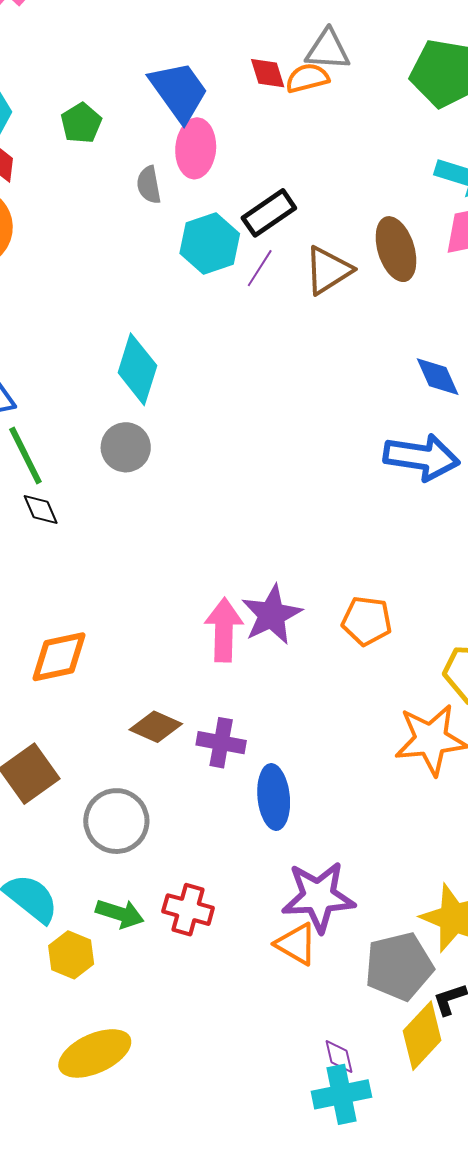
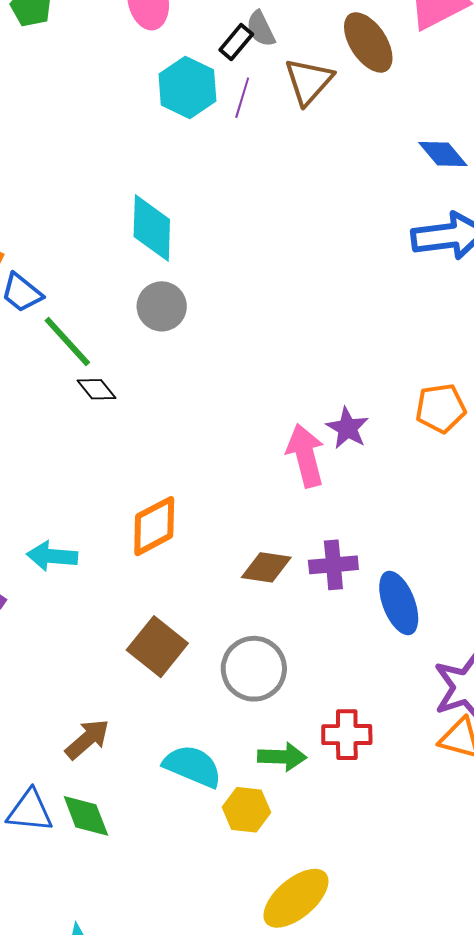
gray semicircle: (149, 185) -> (261, 29), moved
black rectangle: (269, 213) -> (236, 42), size x0.7
purple star: (272, 615) -> (347, 428), size x0.7

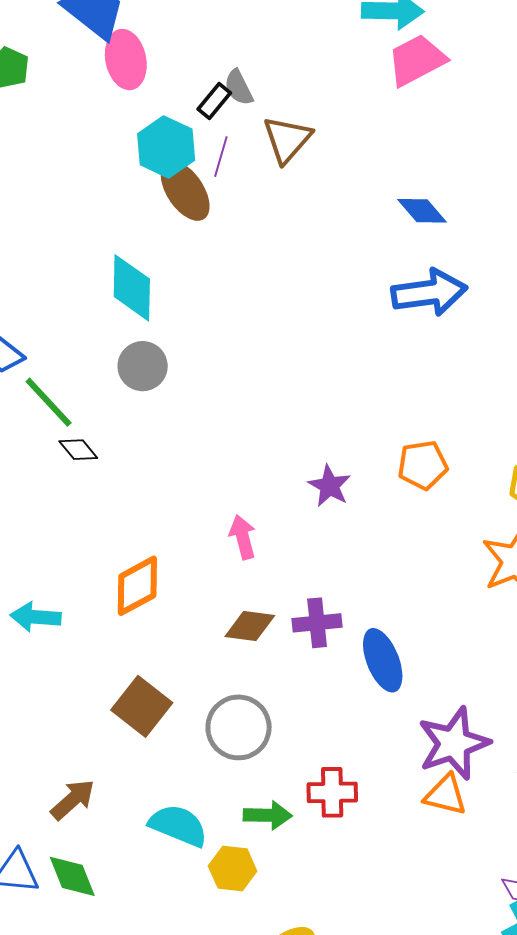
brown ellipse: (368, 42) -> (185, 191), moved
pink arrow: (306, 456) -> (243, 537), moved, size x0.7

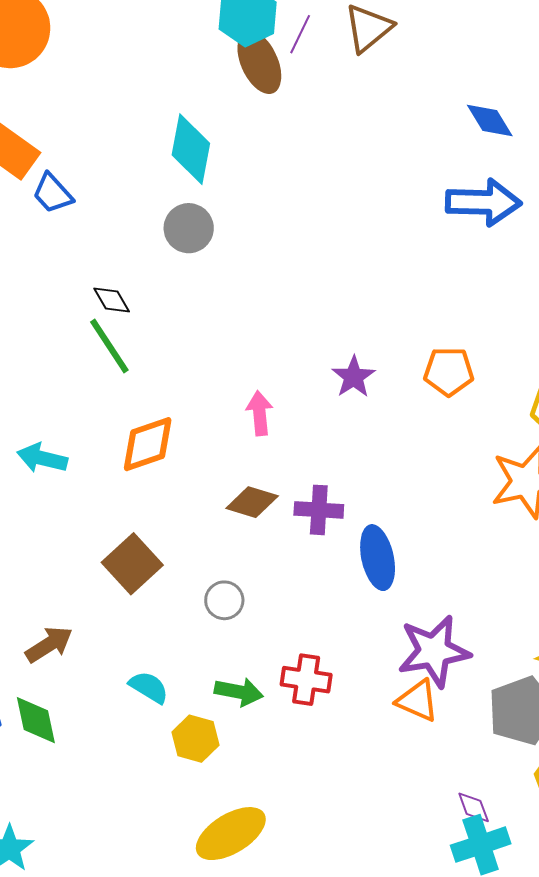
green line: (49, 402) -> (109, 346), moved
gray circle: (239, 727) -> (224, 600), size x0.6
cyan semicircle: (178, 826) -> (149, 687), size x0.7

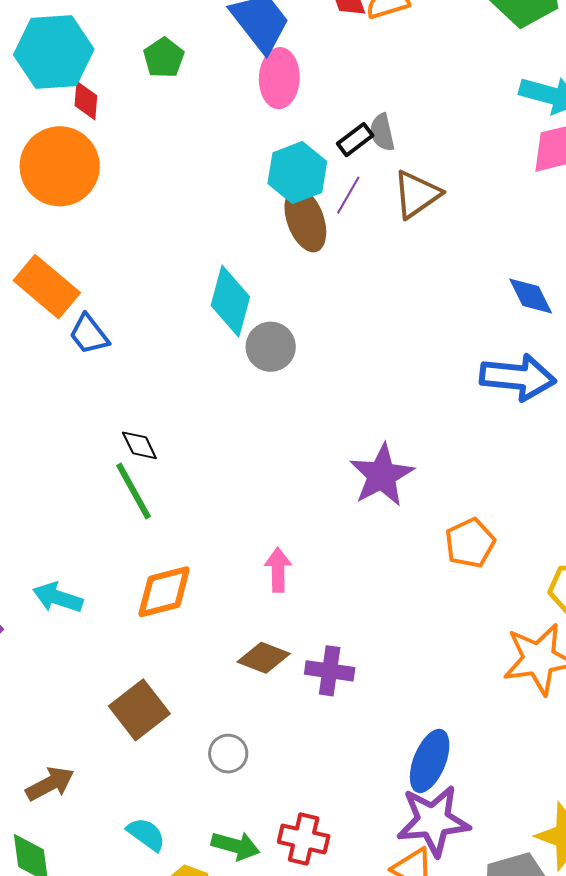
gray circle: (189, 228) -> (271, 347), moved
orange pentagon: (449, 371) -> (470, 543), turned -30
purple star: (354, 377) -> (382, 475), moved, size x1.5
blue ellipse: (378, 558) -> (430, 761), moved, turned 30

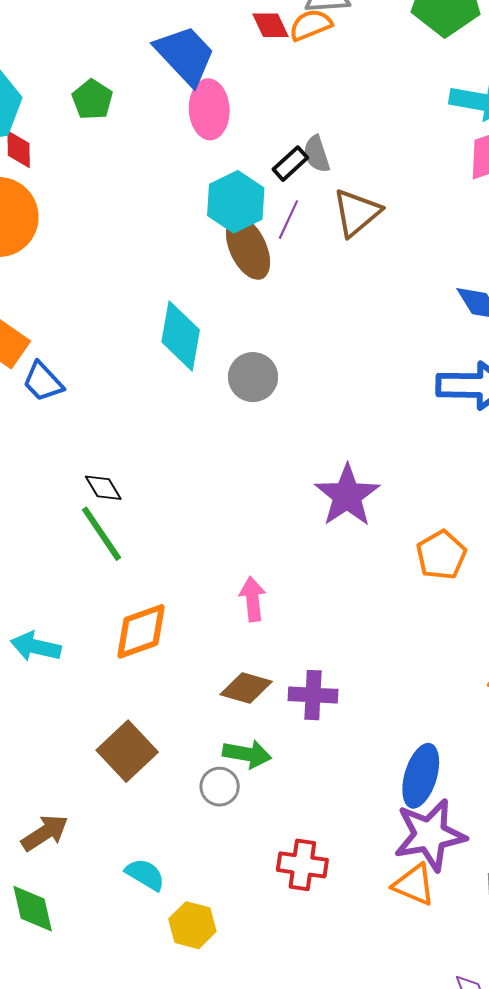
gray circle: (271, 347) -> (253, 377), moved
green arrow: (235, 846) -> (247, 754), moved

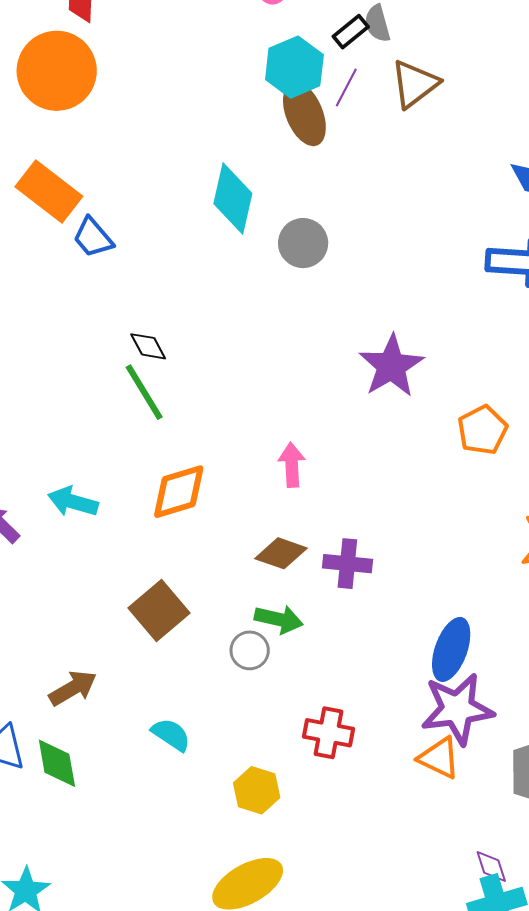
yellow hexagon: (192, 925) -> (257, 790), moved

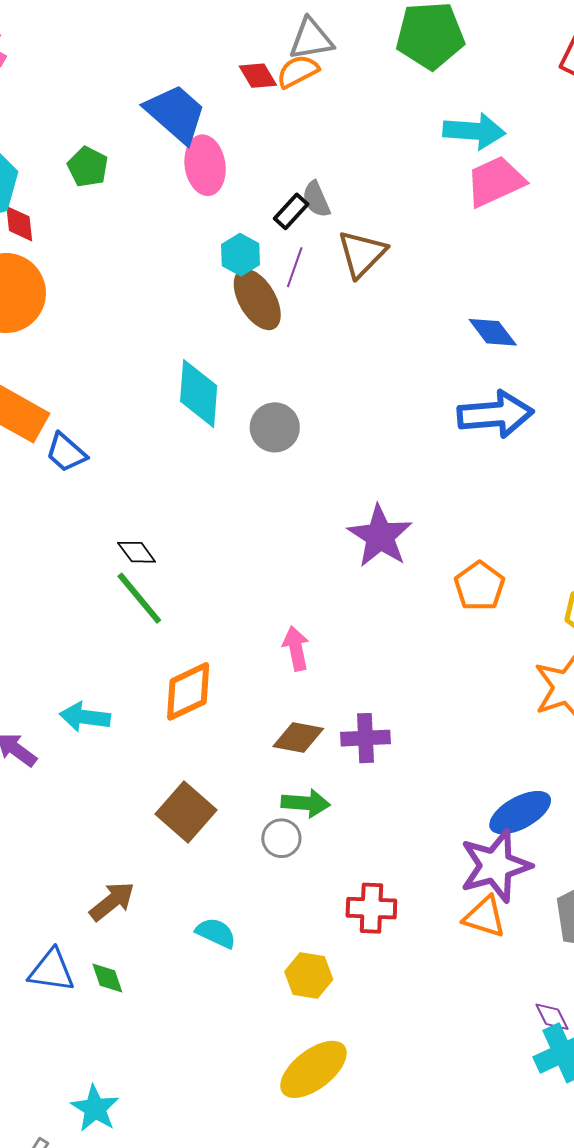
cyan hexagon: (294, 67) -> (240, 255), size x0.7
blue ellipse: (451, 649) -> (520, 813), moved, turned 50
green diamond: (57, 763) -> (107, 978), size x0.7

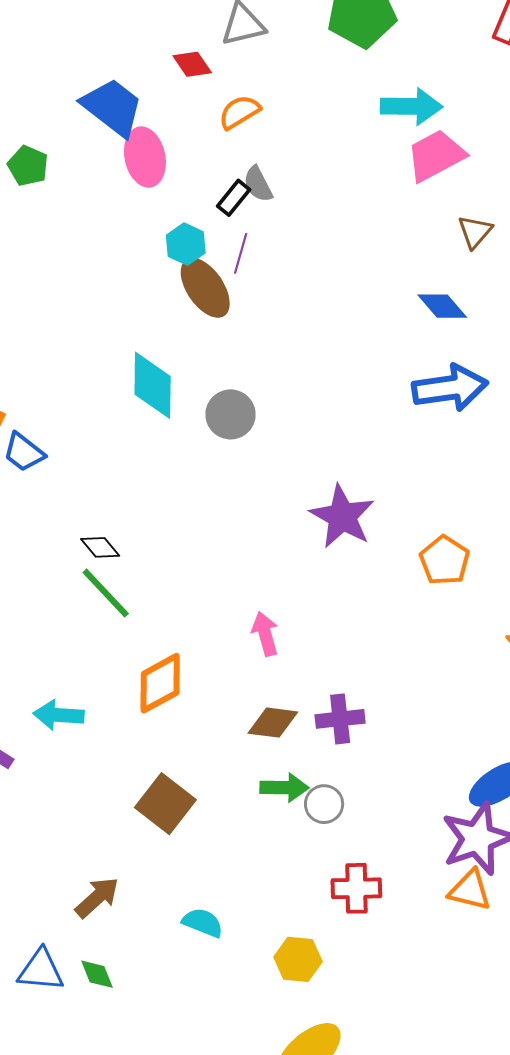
orange semicircle: (298, 71) -> (239, 112), moved
brown triangle: (362, 254) -> (475, 232), moved, size x0.7
gray circle: (281, 838) -> (324, 804), moved

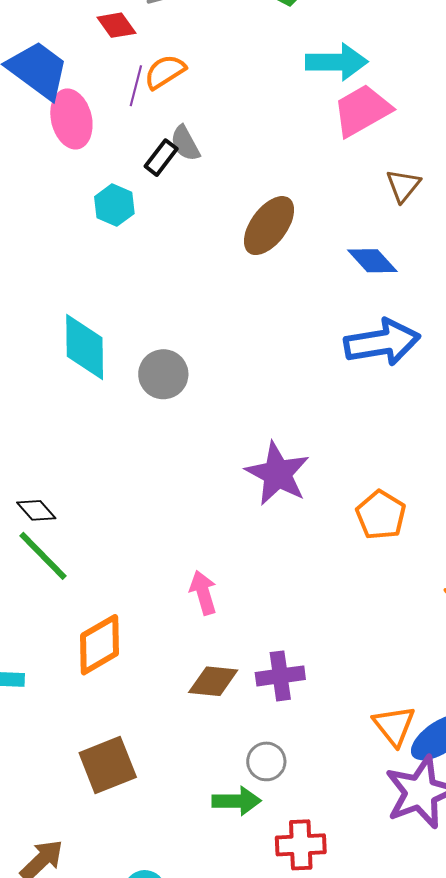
purple line: (241, 253) -> (136, 86), moved
brown ellipse: (205, 288) -> (269, 226), moved, turned 72
green arrow: (284, 788) -> (237, 801), moved
brown square: (165, 804) -> (108, 765), turned 32
orange triangle: (470, 890) -> (394, 726), moved, turned 39

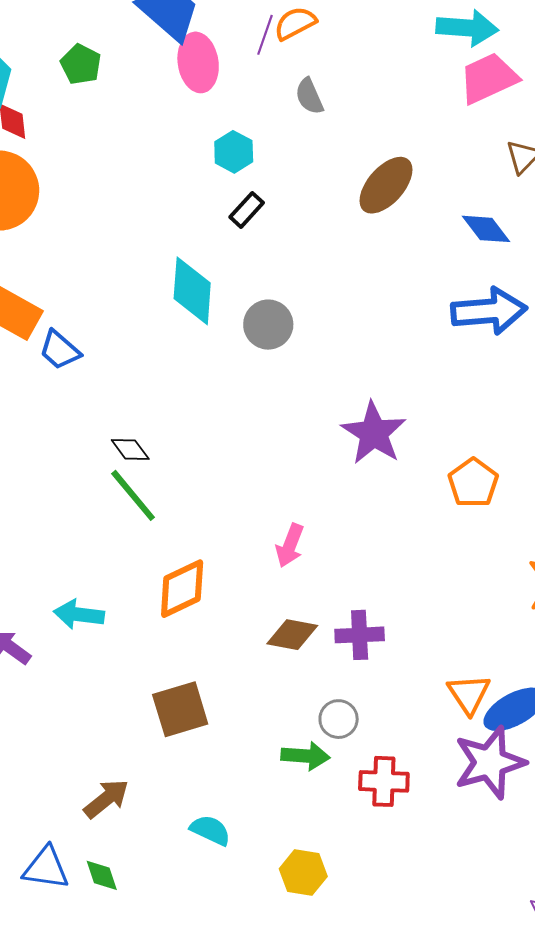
black rectangle: (161, 158) -> (247, 210), moved
pink arrow: (203, 593) -> (290, 545), turned -147
red cross: (301, 845) -> (384, 781), moved

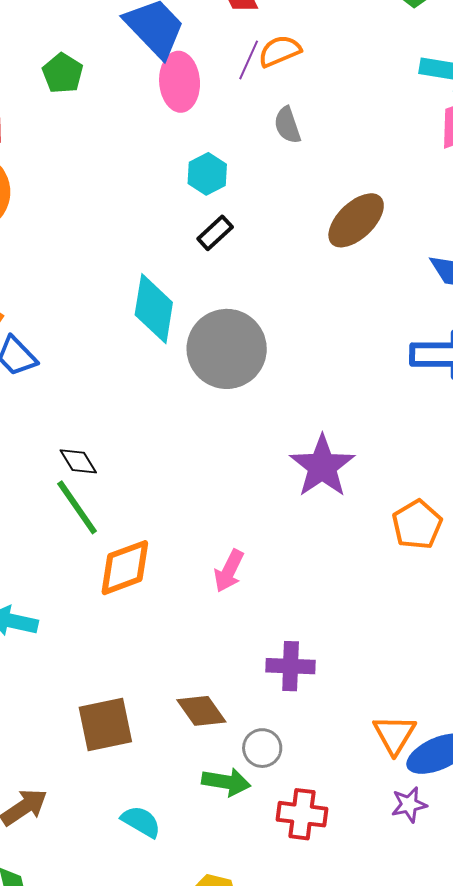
gray circle: (268, 325) -> (227, 349), size x1.6
orange diamond: (182, 589) -> (125, 568), moved
brown diamond: (292, 635) -> (201, 711), moved, turned 39
purple star: (490, 763) -> (409, 805), size x0.5
cyan semicircle: (210, 830) -> (141, 822), moved

